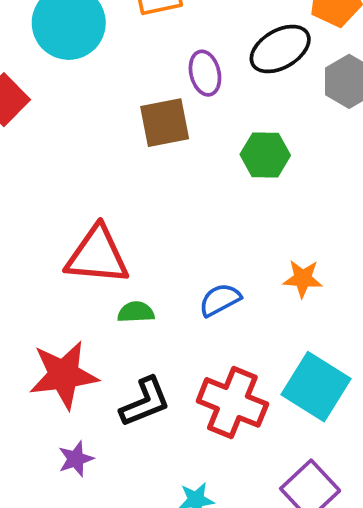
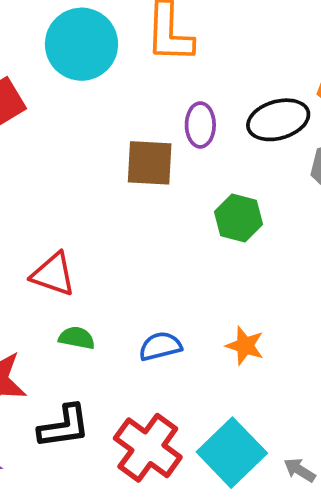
red triangle: (97, 255) -> (53, 274), size x0.7

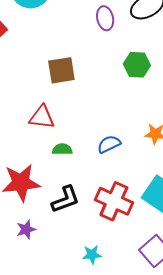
brown square: (150, 163) -> (61, 70), moved

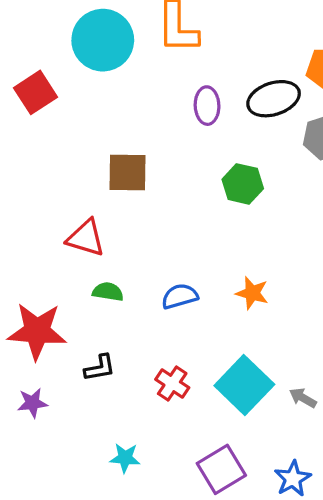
black L-shape: (66, 199) -> (100, 368), size x0.7
red cross: (114, 201) -> (172, 384), size x0.6

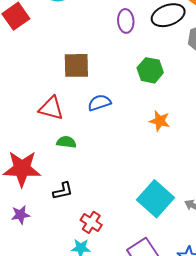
orange star: (252, 293) -> (160, 121), moved
blue semicircle: (180, 296) -> (99, 103), moved
red cross: (172, 384) -> (91, 222), moved

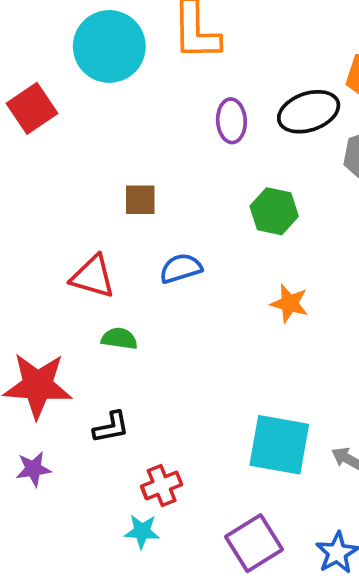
brown square: (76, 65) -> (140, 200), size x0.7
cyan square: (156, 199) -> (279, 445), turned -33
red cross: (91, 222) -> (162, 485), turned 35

